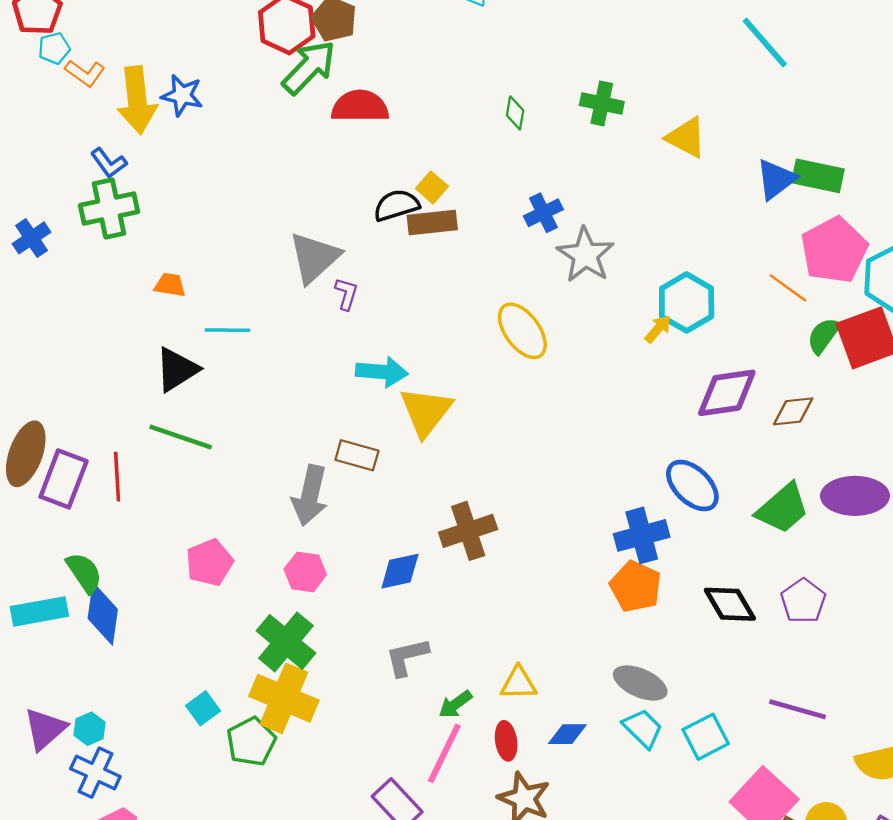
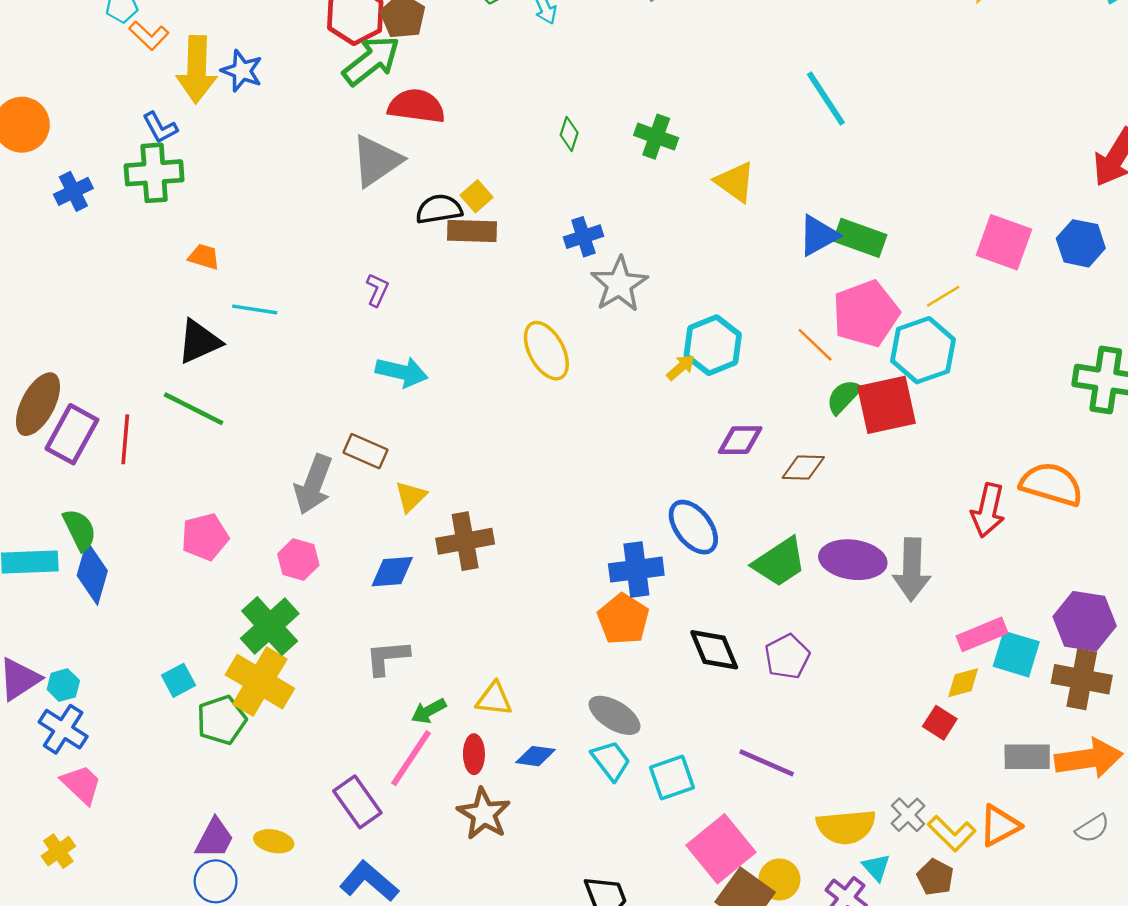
gray triangle: (314, 258) -> (376, 161), moved
purple diamond: (727, 393) -> (740, 440), size x0.7
yellow triangle: (426, 412) -> (411, 497), moved, size x0.6

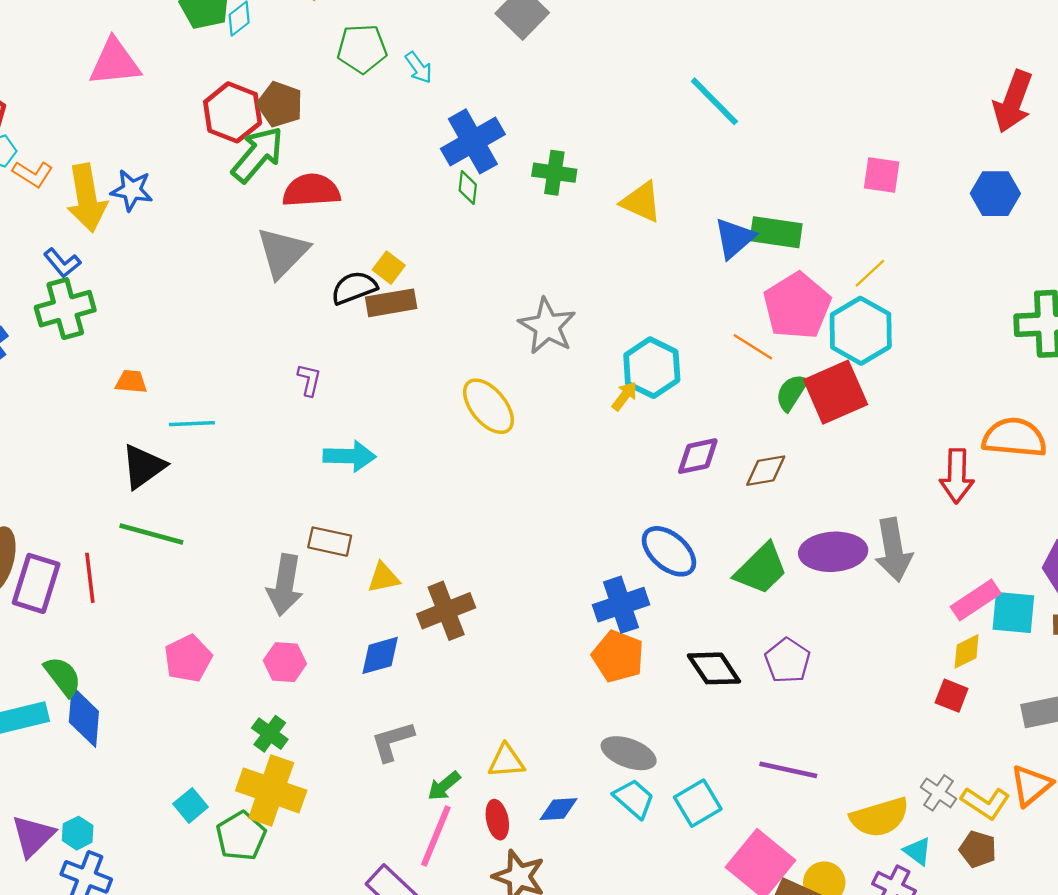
blue cross: (583, 237) -> (473, 141), moved, size x1.6
pink square: (1004, 242) -> (882, 175), moved, size x0.7
yellow triangle: (411, 497) -> (383, 578), turned 44
green cross: (270, 626) -> (270, 734), size x0.6

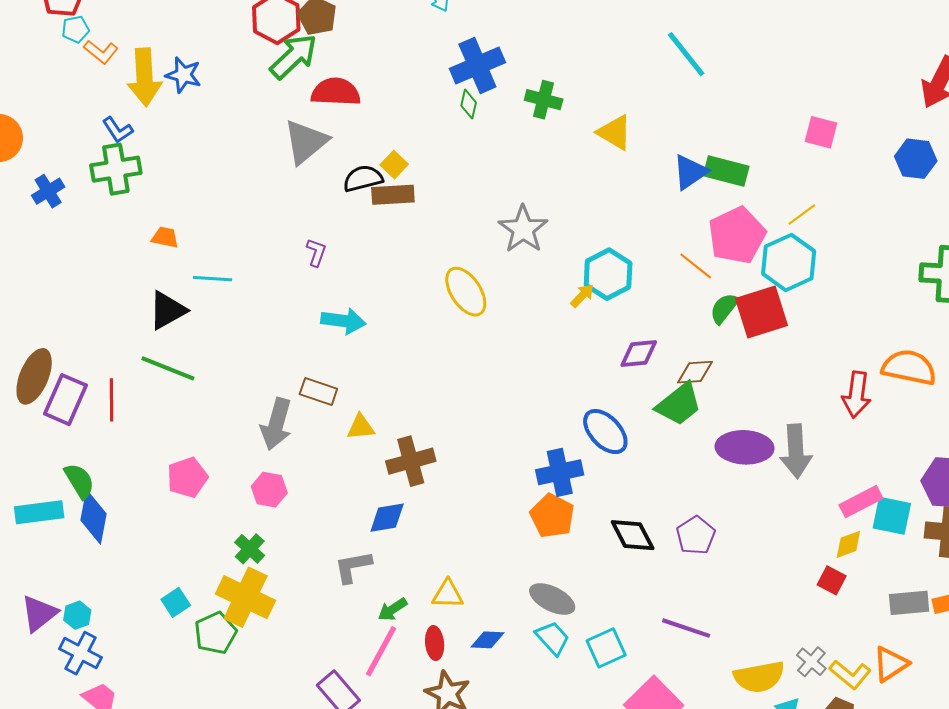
green trapezoid: (761, 569) -> (679, 404), moved
blue diamond: (380, 655) -> (387, 518), moved

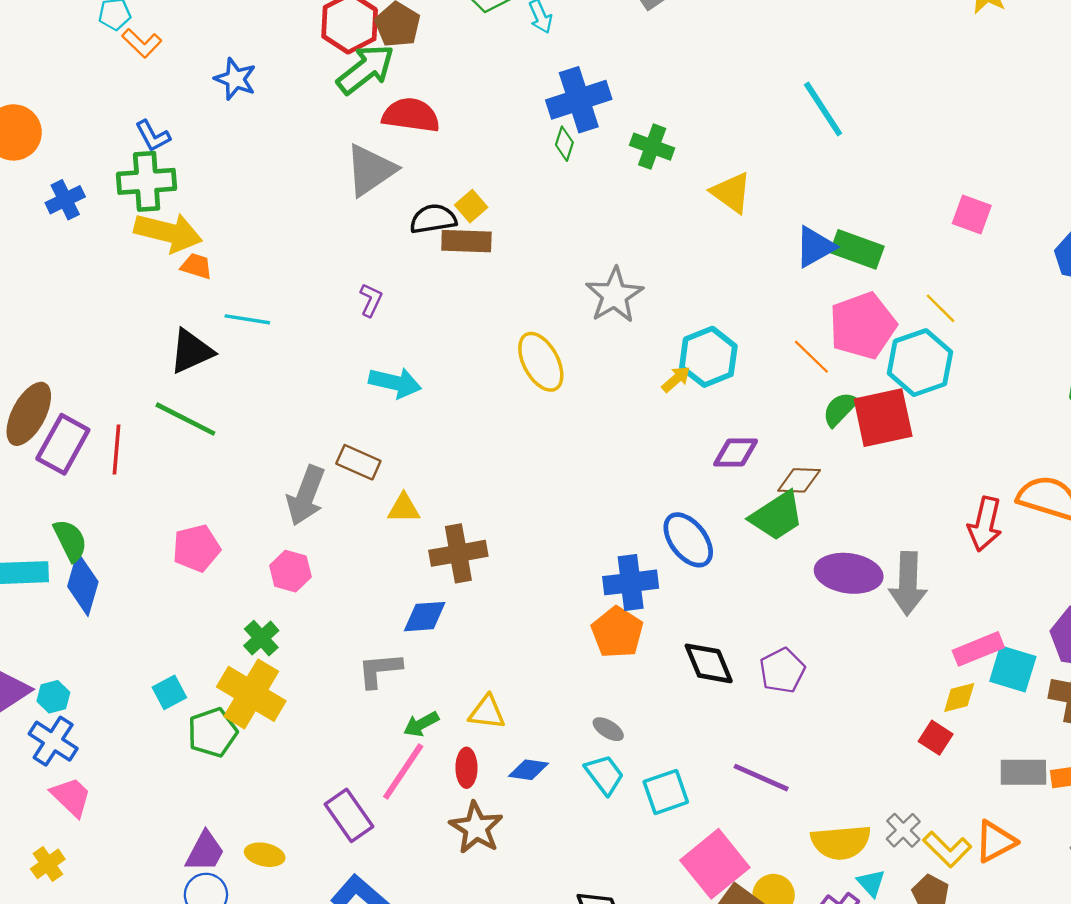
yellow arrow: (145, 77) -> (168, 232), moved, turned -78
yellow line: (802, 215) -> (941, 308), turned 76
gray ellipse: (552, 599) -> (608, 729), size x0.6

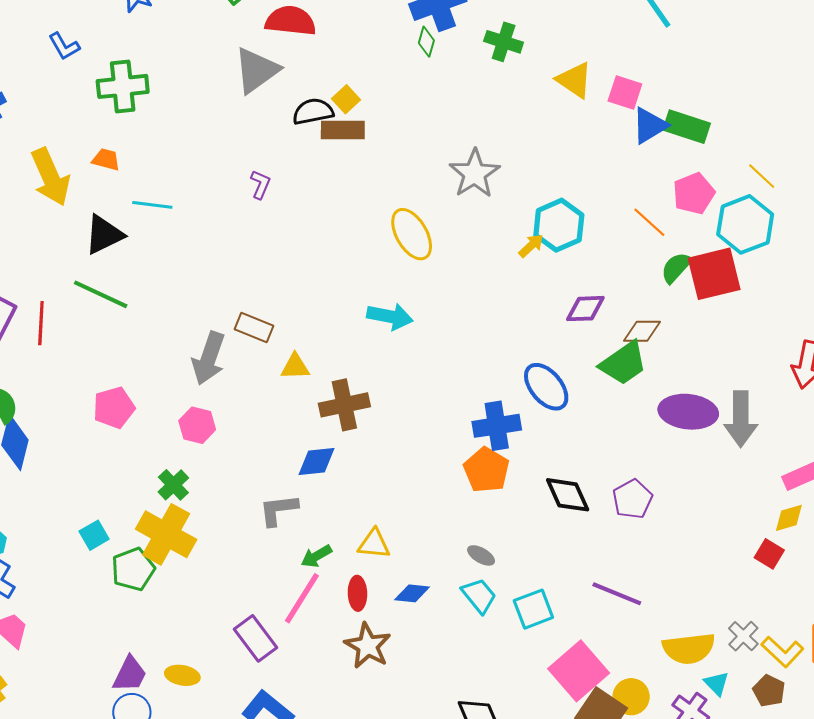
green cross: (147, 181) -> (123, 86), moved
pink square: (972, 215) -> (625, 92), moved
yellow arrow: (168, 232) -> (50, 177), moved, turned 54
pink pentagon: (863, 326) -> (694, 193), size x0.7
cyan arrow: (395, 383) -> (390, 316), moved

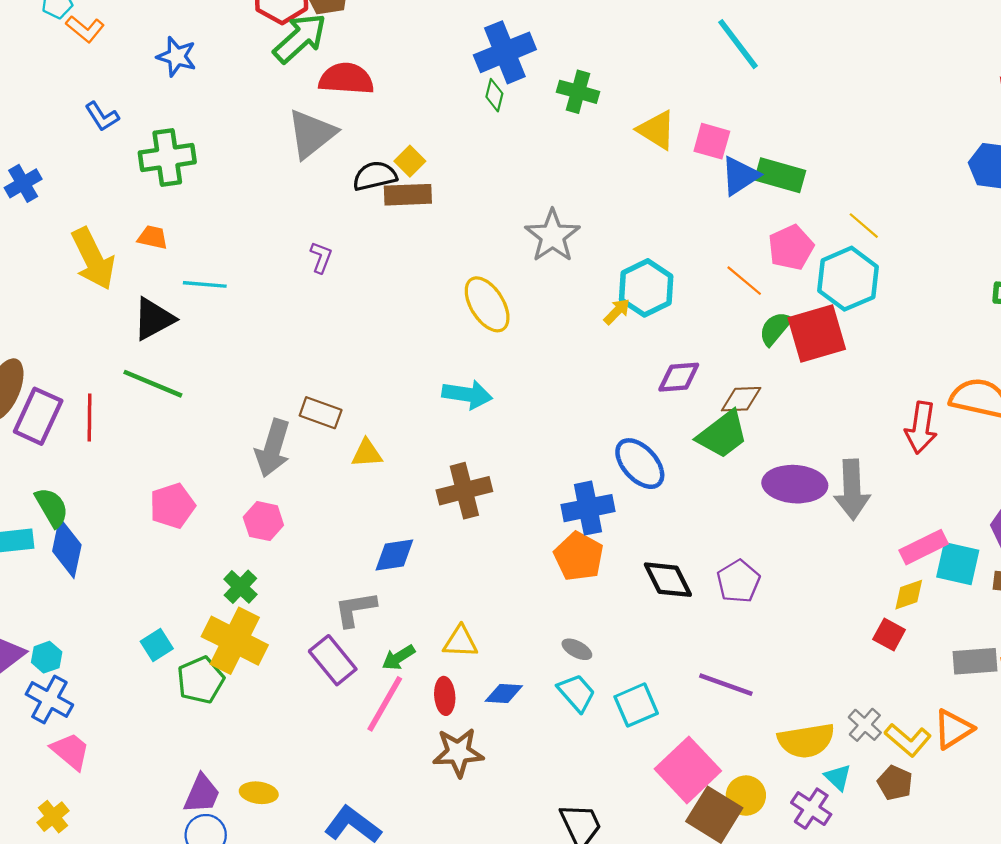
brown cross: (344, 405) -> (464, 491), moved
purple rectangle: (255, 638) -> (333, 660), moved
brown star: (368, 646) -> (458, 752), turned -30

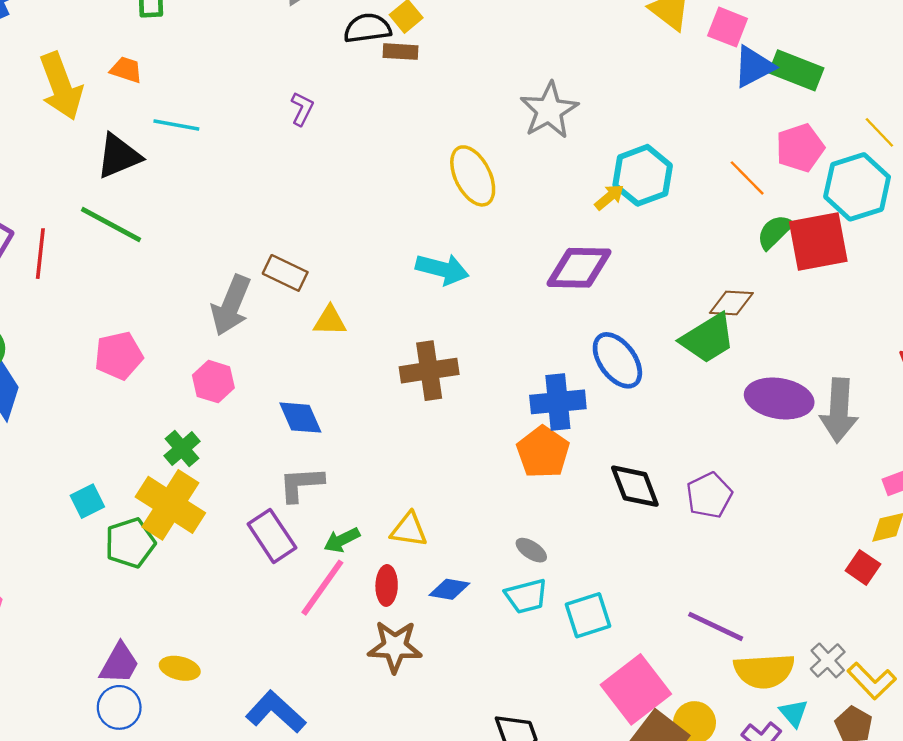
brown rectangle: (408, 195) -> (401, 52), size x0.7
purple diamond: (679, 377) -> (579, 268), moved, size x1.4
blue diamond: (394, 555) -> (300, 418), moved, turned 69
purple line: (726, 685) -> (716, 626), moved
cyan trapezoid: (576, 693) -> (526, 596), turned 111

